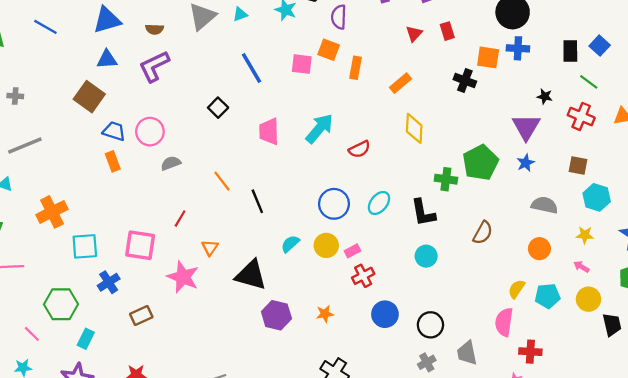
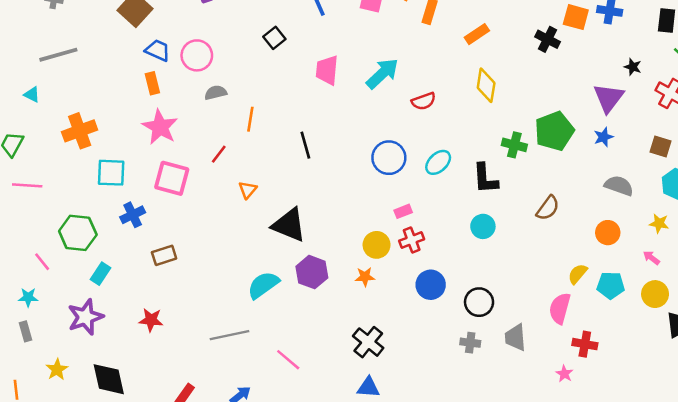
orange line: (222, 181) -> (250, 119), moved, turned 40
cyan semicircle: (290, 244) -> (263, 285), moved, size x1.5
yellow circle: (326, 245) -> (377, 245), moved
pink star: (183, 277) -> (160, 127), moved
gray cross: (427, 362) -> (470, 343), turned 30

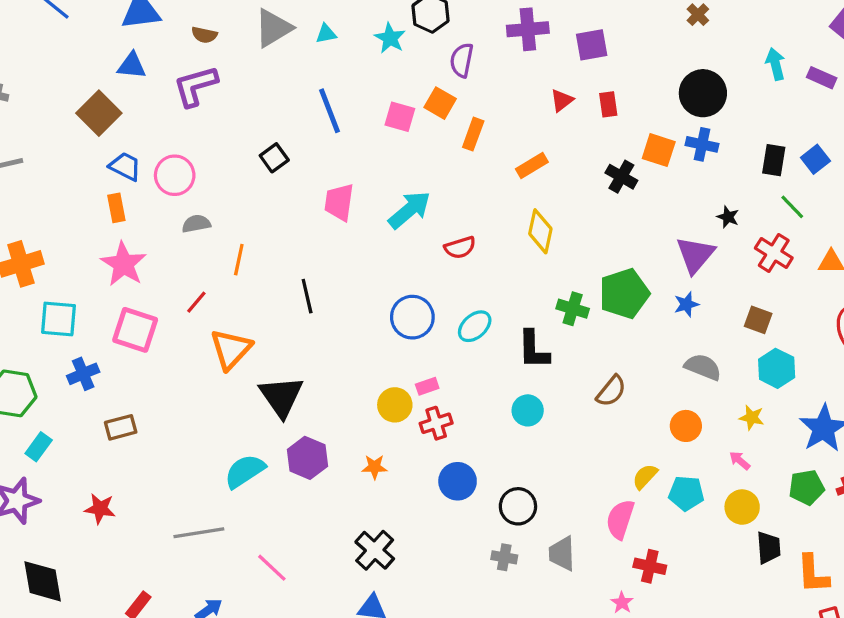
orange triangle: (248, 190) -> (231, 349), size x1.8
black triangle: (289, 225) -> (281, 397), turned 30
yellow circle: (377, 245) -> (395, 405), moved

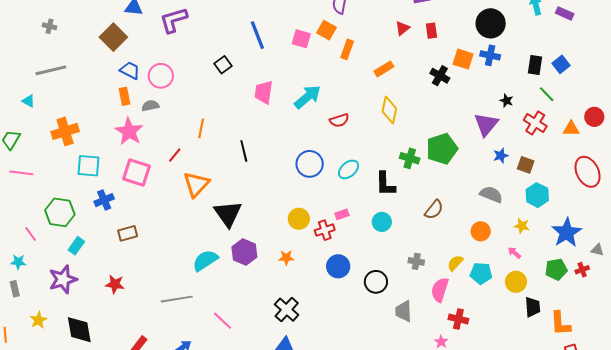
gray semicircle: (196, 224) -> (150, 106), moved
blue star: (686, 304) -> (501, 156), moved
pink rectangle: (427, 386) -> (342, 214), moved
gray cross: (504, 557) -> (416, 261), moved

